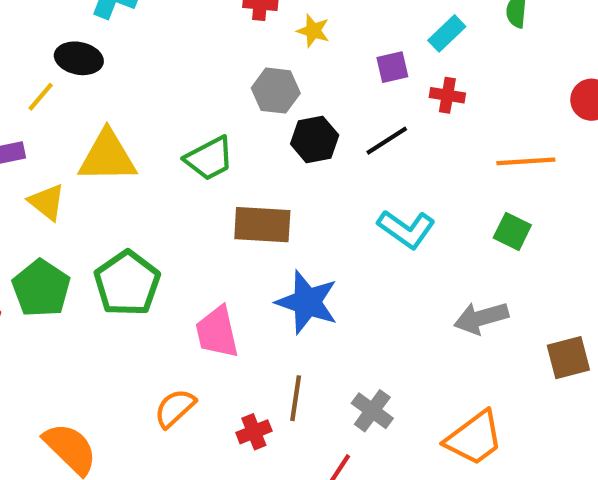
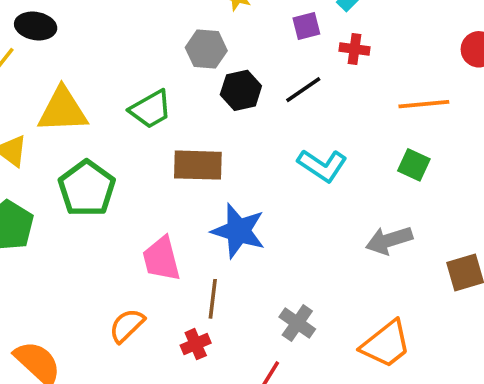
green pentagon: (127, 283) -> (87, 188), moved
brown line: (296, 398) -> (213, 299), moved

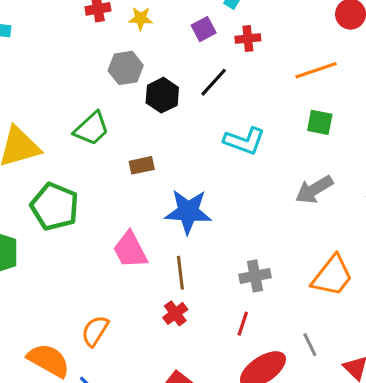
brown rectangle: (198, 165) -> (142, 165), size x0.6
gray cross: (297, 323) -> (255, 276), turned -32
orange semicircle: (127, 326) -> (95, 331), moved

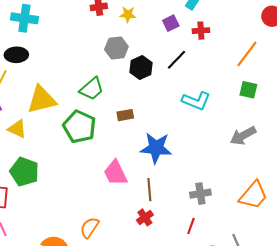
orange line: (316, 70) -> (247, 54), turned -36
green pentagon: (55, 207) -> (79, 127), moved

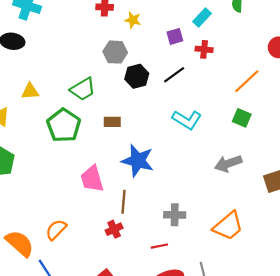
yellow triangle: (42, 100) -> (30, 91), size x0.6
red line: (191, 226) -> (159, 246), turned 49

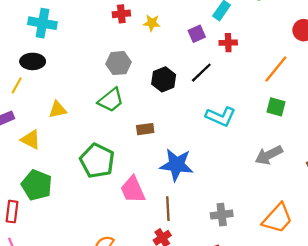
gray hexagon: (115, 52) -> (118, 63), moved
green pentagon: (64, 125) -> (97, 161), moved

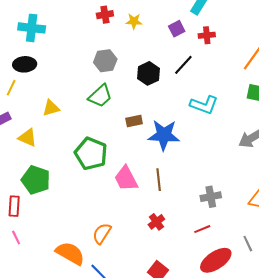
blue star: (177, 165) -> (164, 135), moved
brown line: (168, 209) -> (159, 180), moved

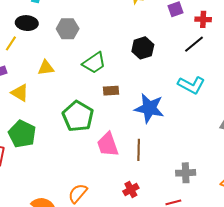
gray hexagon: (105, 61) -> (68, 29), moved
black line: (183, 65) -> (194, 44), moved
brown rectangle: (134, 121) -> (111, 91), moved

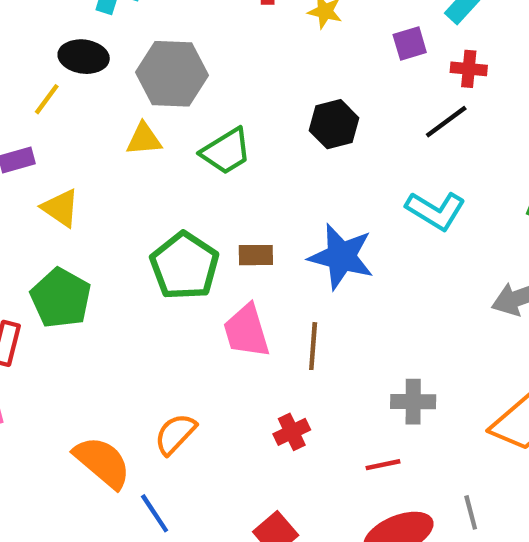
gray hexagon: (68, 29) -> (172, 74), size x1.4
yellow triangle: (46, 68) -> (144, 139), moved
brown rectangle: (111, 91) -> (256, 255), moved

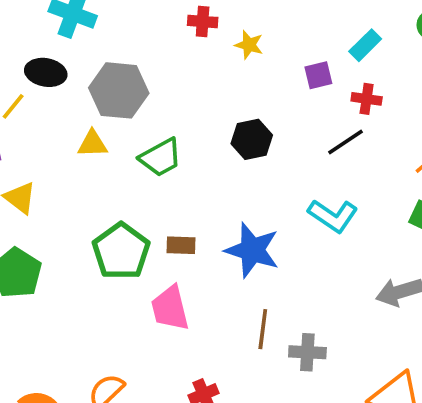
brown line: (313, 346) -> (263, 329), moved
gray cross: (413, 402) -> (307, 352), moved

